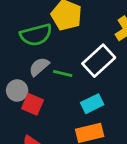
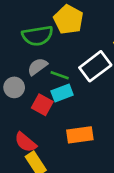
red square: (32, 104) -> (42, 105), moved
cyan rectangle: (92, 104) -> (62, 93), moved

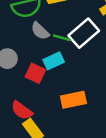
gray semicircle: (37, 67) -> (40, 31), moved, turned -96
green line: (60, 75) -> (62, 38), moved

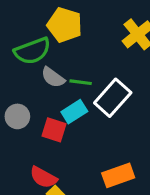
white rectangle: (84, 33) -> (113, 98), moved
orange rectangle: (73, 100) -> (118, 175), moved

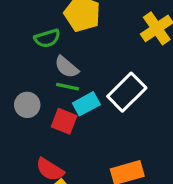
green semicircle: (32, 51) -> (47, 38), size x0.7
green line: (81, 82) -> (67, 87), moved

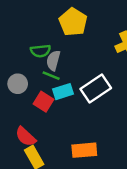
green semicircle: (47, 38) -> (40, 51), moved
gray semicircle: (67, 67) -> (53, 60), turned 54

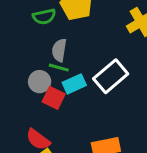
green semicircle: (40, 51) -> (44, 17), moved
gray circle: (18, 84) -> (40, 82), moved

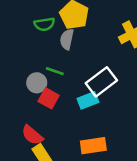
gray semicircle: (59, 50) -> (67, 39), moved
cyan rectangle: (74, 84) -> (88, 100), moved

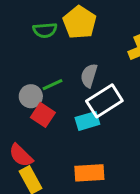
gray semicircle: (67, 39) -> (89, 76), moved
green line: (55, 71) -> (52, 85), turned -48

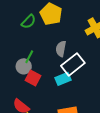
green semicircle: (45, 30) -> (28, 22), turned -35
green line: (52, 85) -> (29, 57), moved, turned -32

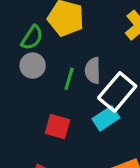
green line: (29, 57) -> (69, 79), moved
gray circle: (24, 66) -> (33, 66), moved

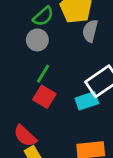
gray semicircle: (93, 71) -> (90, 31), moved
green line: (69, 79) -> (43, 74), moved

